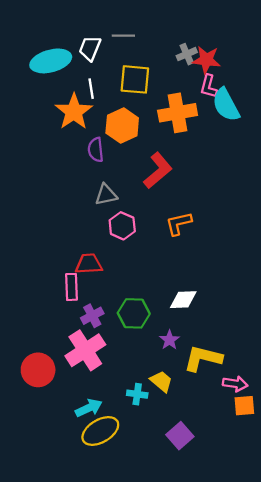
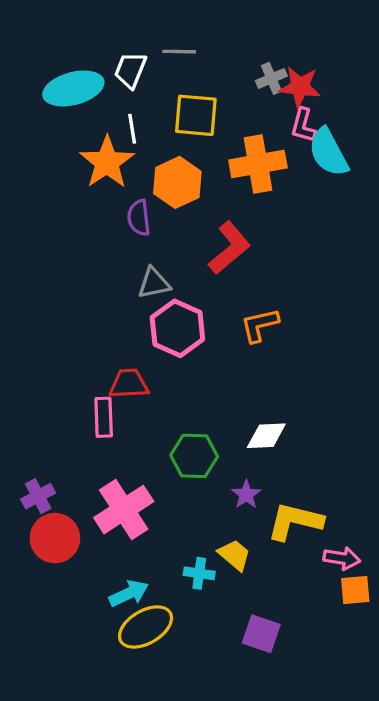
pink hexagon: (122, 226) -> (177, 328), size x1.4
purple cross: (92, 316) -> (38, 496), moved
purple square: (180, 436) -> (261, 634), turned -30

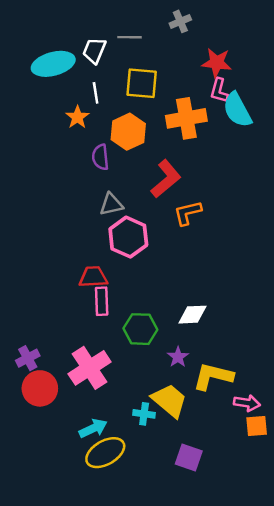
gray cross: (271, 78) -> (180, 21), moved
orange star: (107, 162) -> (77, 117), size x0.6
orange L-shape: (260, 325) -> (188, 213), moved
pink rectangle: (104, 417) -> (102, 301), moved
yellow trapezoid: (234, 555) -> (169, 401), size x1.5

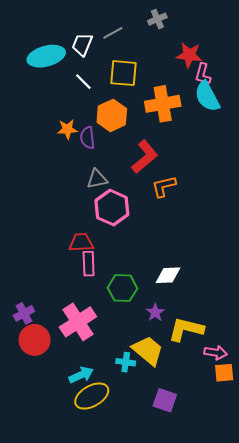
gray line: (129, 37) -> (113, 33), turned -30
pink L-shape: (219, 90) -> (203, 74), moved
white line: (96, 93) -> (83, 82), turned -36
orange star: (77, 117) -> (67, 129), moved, turned 30

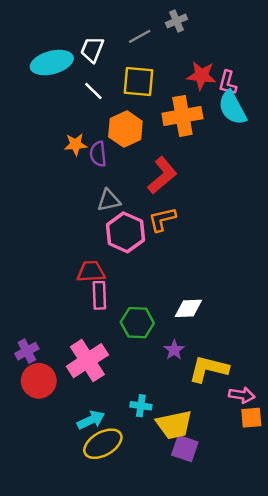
gray line: (113, 33) -> (140, 36), moved
red star: (189, 55) -> (201, 76), moved
orange L-shape: (164, 186) -> (162, 219), moved
yellow trapezoid: (148, 350) -> (174, 425), moved, turned 128

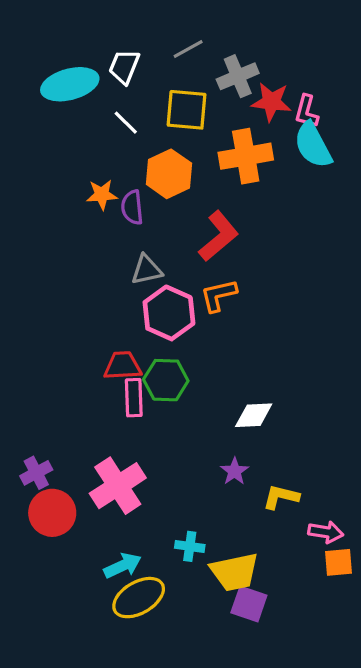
gray cross: (177, 21) -> (238, 76), moved, size x1.4
green hexagon: (137, 323) -> (166, 380), moved
yellow L-shape: (209, 369) -> (281, 497), size x0.7

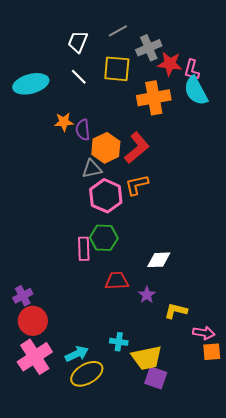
cyan ellipse: (70, 84) -> (31, 84), moved
orange hexagon: (169, 174) -> (106, 148), moved
red trapezoid: (123, 366) -> (117, 281), moved
pink cross: (118, 486) -> (35, 357), moved

